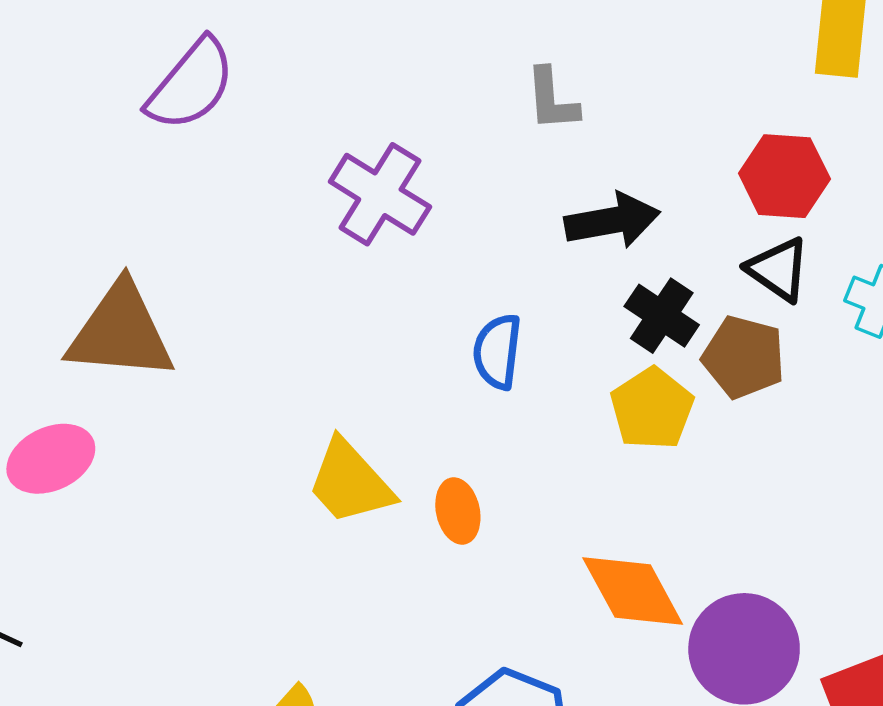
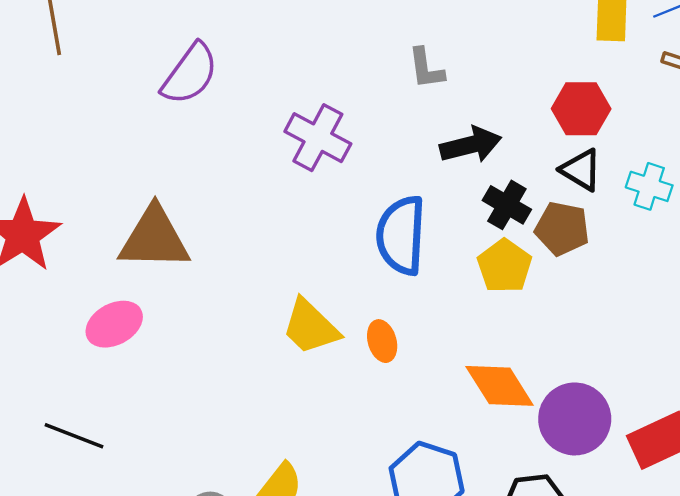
blue semicircle: (497, 352) -> (401, 235), size x1.6

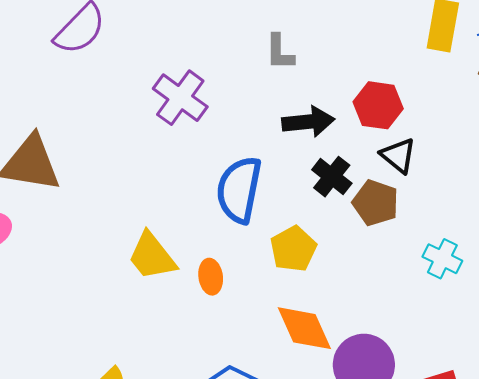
red hexagon: (581, 109) -> (378, 105), moved
cyan cross: (649, 186) -> (442, 259), moved
yellow pentagon: (504, 266) -> (293, 249), moved

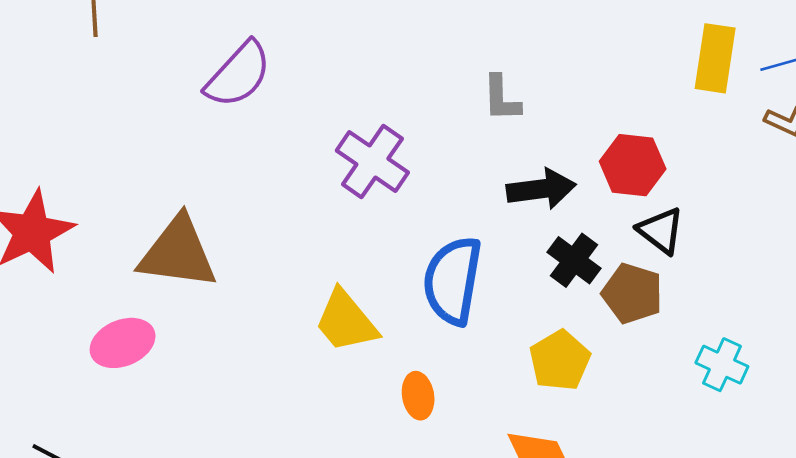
yellow pentagon: (293, 249) -> (560, 360), moved
yellow trapezoid: (152, 256) -> (346, 321), moved

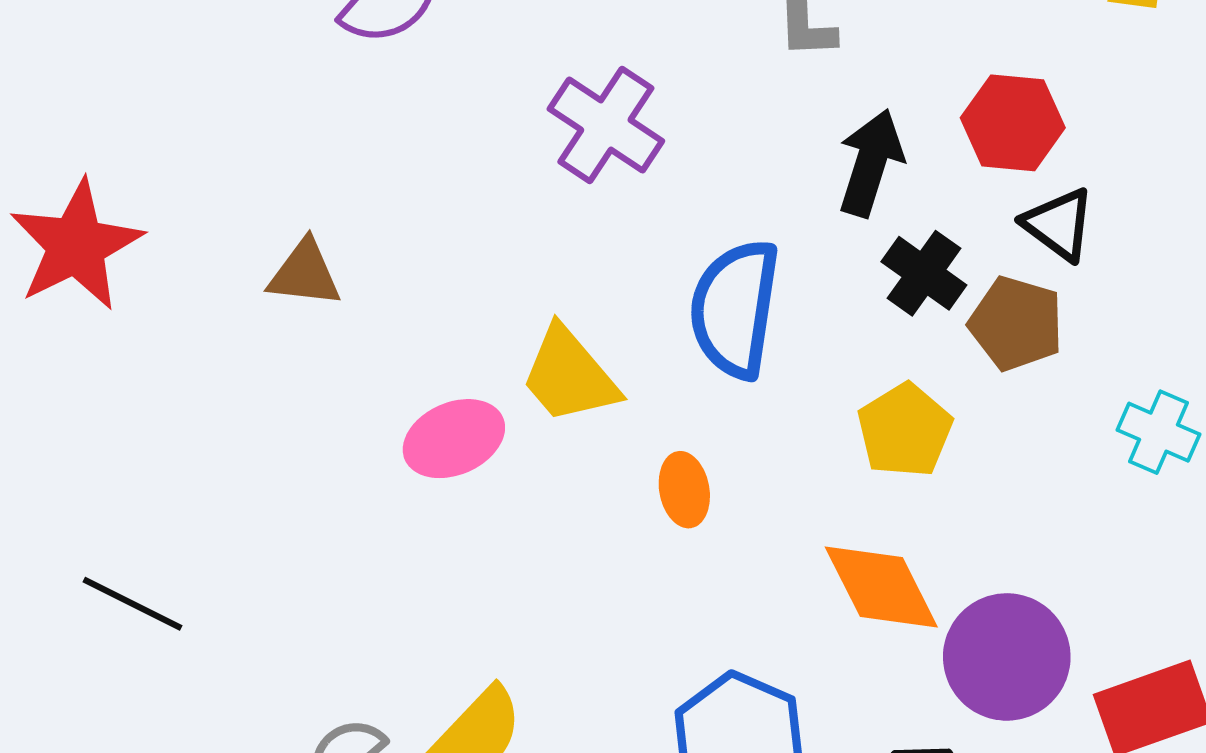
black arrow: (541, 189) -> (871, 163), turned -64
brown triangle: (178, 253) -> (305, 273), size x0.6
pink ellipse: (123, 343) -> (454, 439), moved

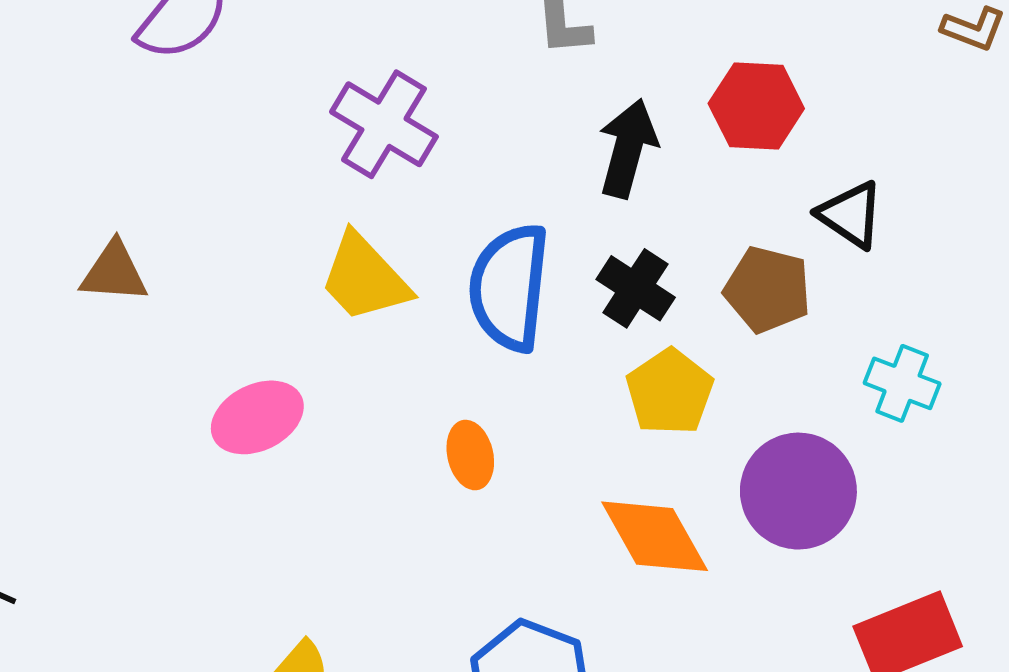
black triangle: (1059, 224) -> (851, 215), moved
black cross: (924, 273) -> (636, 288), moved
yellow trapezoid: (569, 375) -> (365, 278), moved
purple circle: (1007, 657) -> (798, 491), moved

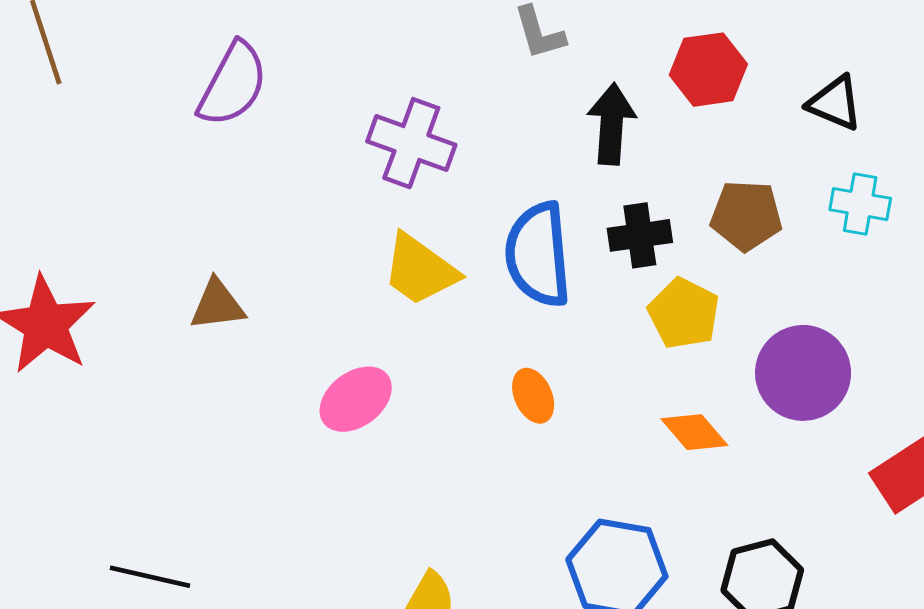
black triangle: (851, 215) -> (835, 103), moved
black cross: (636, 288) -> (640, 235), turned -30
cyan cross: (902, 383) -> (860, 204), moved
orange diamond: (655, 536) -> (694, 432), size x0.7

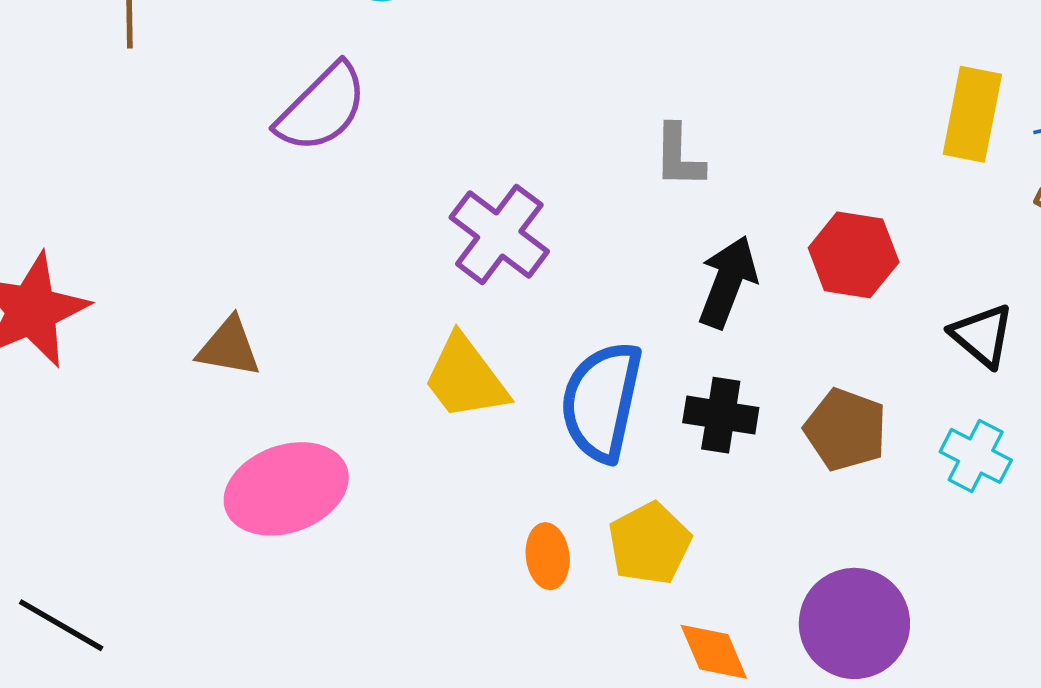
yellow pentagon: (684, 313) -> (649, 543), moved
pink ellipse: (356, 399) -> (286, 489), moved, size x1.4

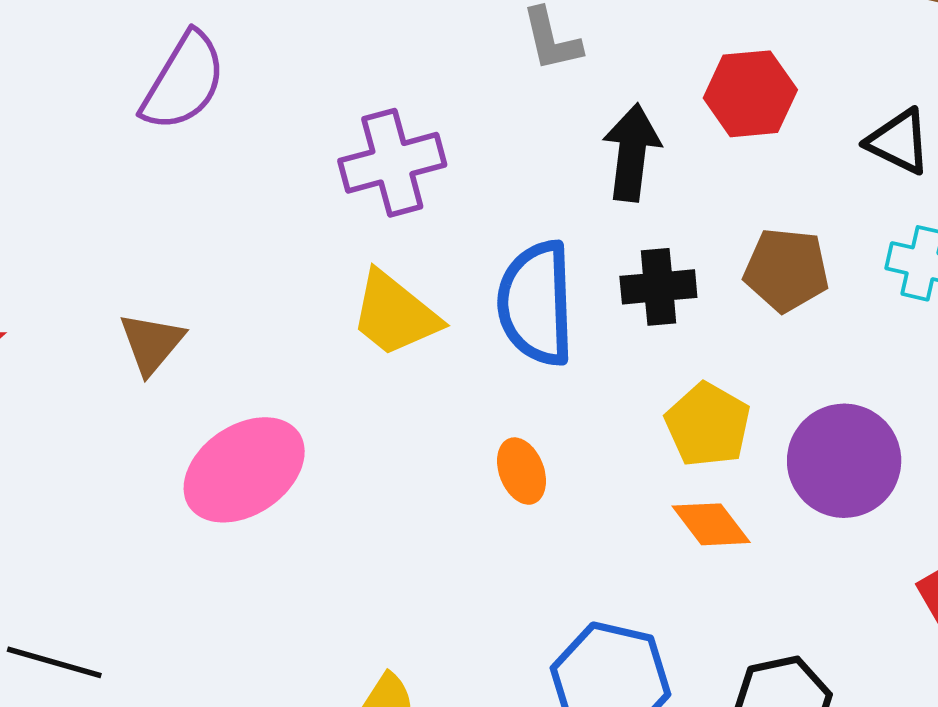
purple cross: (499, 234) -> (392, 163), turned -38
brown triangle: (229, 347) -> (151, 343), turned -46
yellow pentagon: (649, 543) -> (708, 425), moved

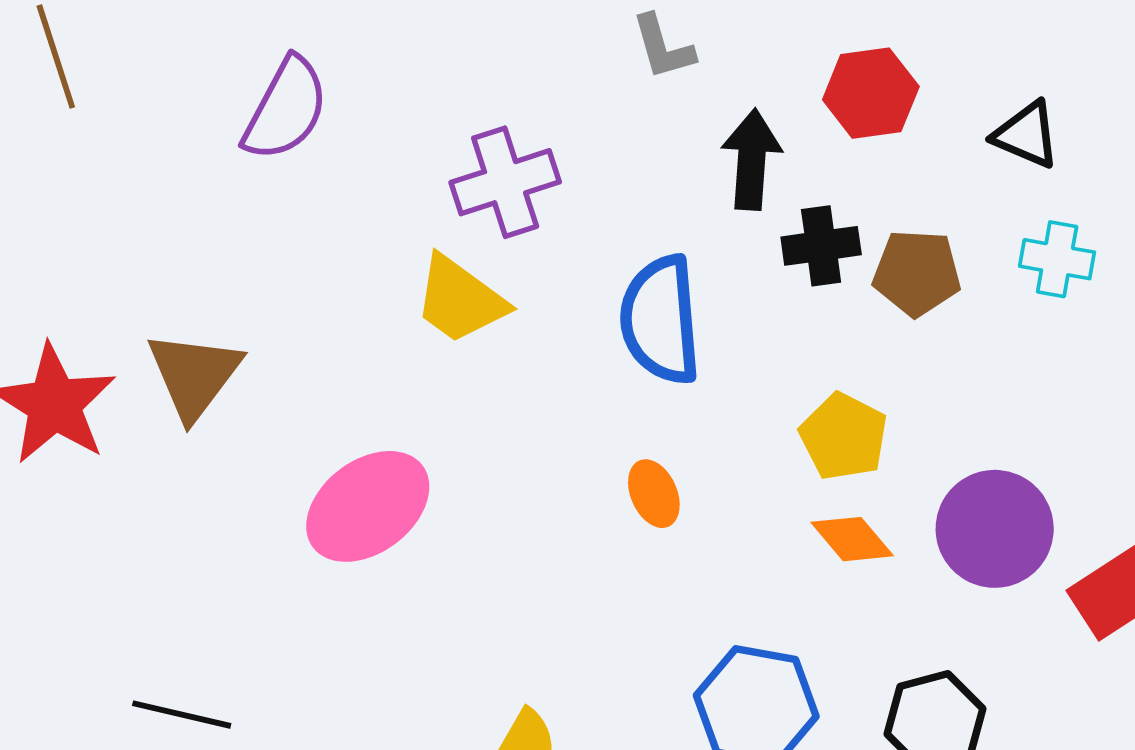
black cross: (658, 287) -> (821, 246), moved
yellow trapezoid: (395, 314) -> (460, 300), moved
brown triangle: (151, 343) -> (194, 375), moved, size x1.4
purple circle: (844, 461) -> (995, 529), moved

